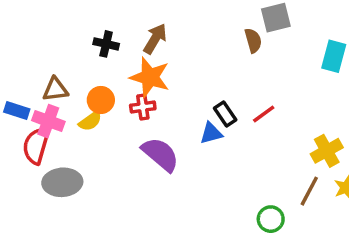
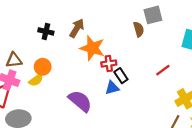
orange star: (150, 77) -> (92, 48), moved
red cross: (143, 107) -> (109, 63), moved
red line: (264, 114) -> (163, 70), moved

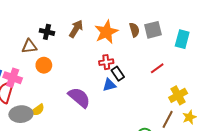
gray square: (153, 15) -> (153, 30), moved
orange star: (92, 48) -> (106, 32), moved, turned 30
brown triangle: (14, 60) -> (29, 46), moved
yellow semicircle: (36, 80) -> (38, 110), moved

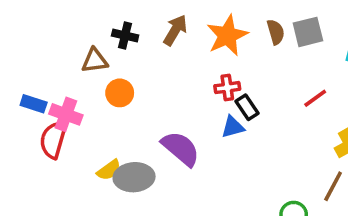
gray ellipse: (21, 114) -> (134, 177), moved

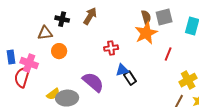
orange star: (227, 36) -> (146, 33), moved
red cross: (227, 88) -> (111, 48), moved
red line: (315, 98) -> (168, 54), turned -32
blue rectangle: (34, 104) -> (11, 57), turned 64
black rectangle: (247, 107) -> (130, 78), moved

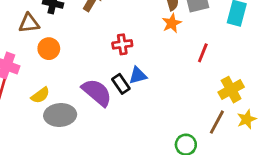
orange star: (146, 33) -> (172, 23), size x0.6
black rectangle: (130, 78) -> (121, 84), moved
yellow semicircle: (53, 94) -> (40, 95), moved

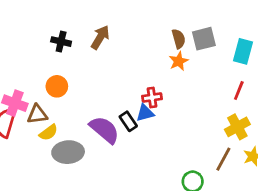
brown triangle: (29, 23) -> (37, 114), moved
red cross: (122, 44) -> (152, 98), moved
red line: (203, 53) -> (239, 91), moved

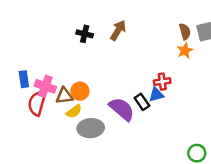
orange circle: (57, 86) -> (80, 91), moved

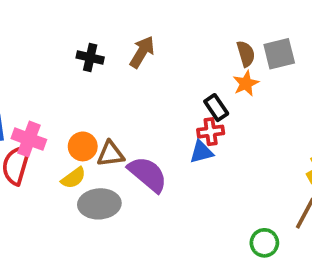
brown triangle: (64, 96) -> (111, 154), moved
black rectangle: (142, 102) -> (216, 108), moved

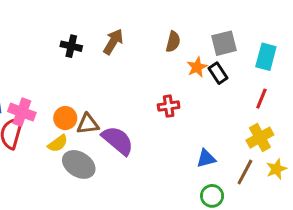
brown semicircle: (246, 54) -> (173, 42), moved, turned 30
black rectangle: (216, 108) -> (218, 73), moved
blue triangle: (201, 152) -> (206, 158), moved
gray ellipse: (99, 204) -> (79, 164), turned 36

